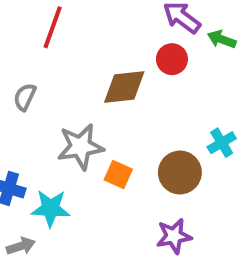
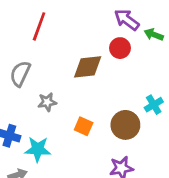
gray semicircle: (25, 97) -> (20, 74), size x1.4
gray star: (80, 147) -> (47, 102), moved, size x0.6

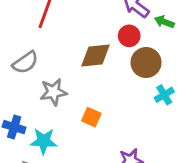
gray semicircle: (20, 74) -> (25, 63), turned -150
gray star: (47, 102) -> (53, 92), size x1.4
brown circle: (125, 125) -> (146, 63), moved

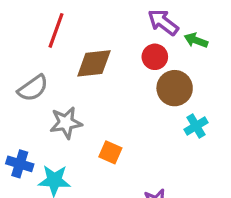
brown diamond: (96, 55) -> (94, 63), moved

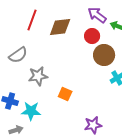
brown diamond: (94, 63) -> (60, 27), moved

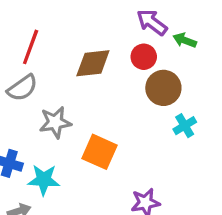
red line: (32, 20) -> (31, 47), moved
brown diamond: (60, 27) -> (93, 63), moved
orange square: (65, 94) -> (99, 152), size x1.5

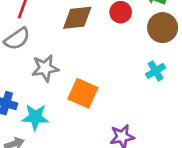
brown circle: (163, 88) -> (163, 28), moved

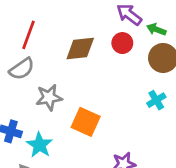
cyan star: (35, 117) -> (39, 145), turned 30

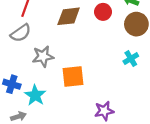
orange square: (86, 122) -> (73, 76), turned -30

